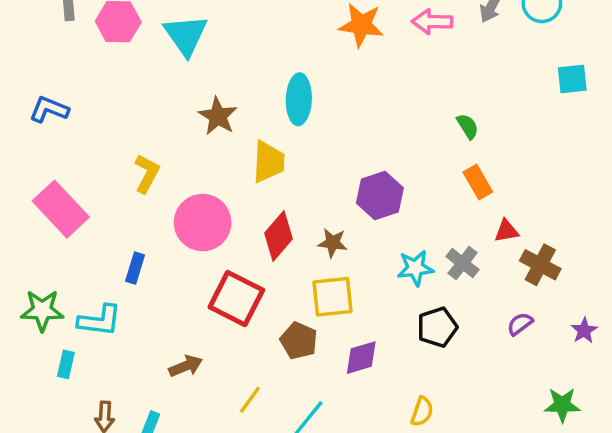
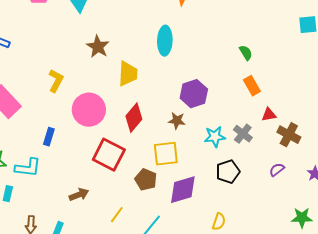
cyan ellipse: (299, 99) -> (165, 41), moved
brown star: (333, 243) -> (177, 121), moved
purple diamond: (361, 358) -> (183, 190), size x1.4

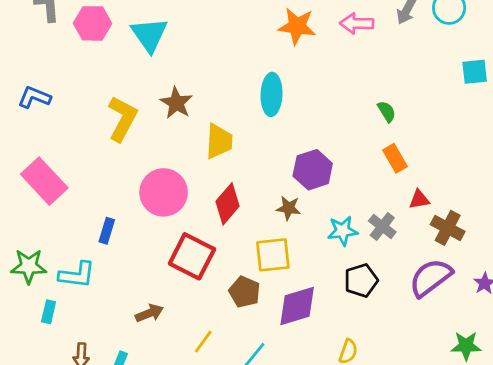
yellow L-shape: (56, 81) -> (122, 119), moved, size x1.4
purple semicircle: (277, 170) -> (431, 278), size x2.0

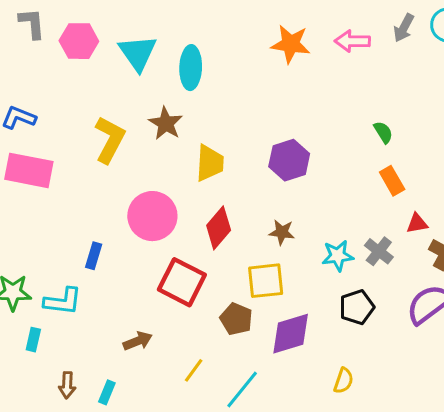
cyan ellipse: (272, 94) -> (191, 68), moved
purple hexagon: (313, 170) -> (289, 160), moved
pink rectangle: (44, 181) -> (29, 170), moved, turned -36

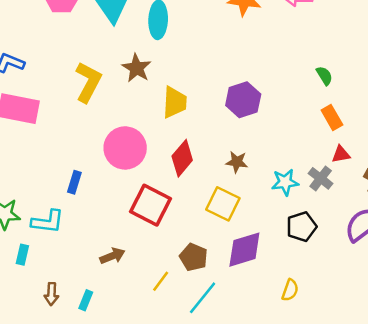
red triangle: (417, 223) -> (341, 154), moved
yellow square: (266, 281) -> (223, 204), turned 32
brown pentagon: (236, 319) -> (194, 257), moved

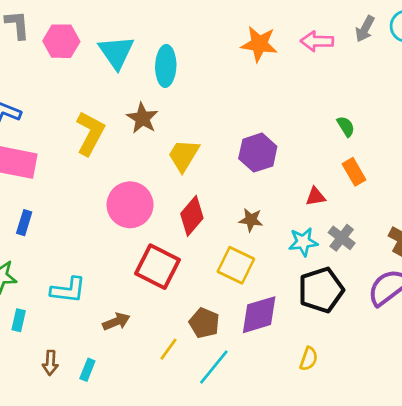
yellow trapezoid: (175, 102) -> (184, 155), turned -152
red triangle: (341, 154) -> (316, 197), moved
blue rectangle: (74, 182) -> (24, 223), moved
cyan L-shape: (48, 222) -> (68, 290), moved
black pentagon: (302, 227) -> (321, 290), size x1.4

